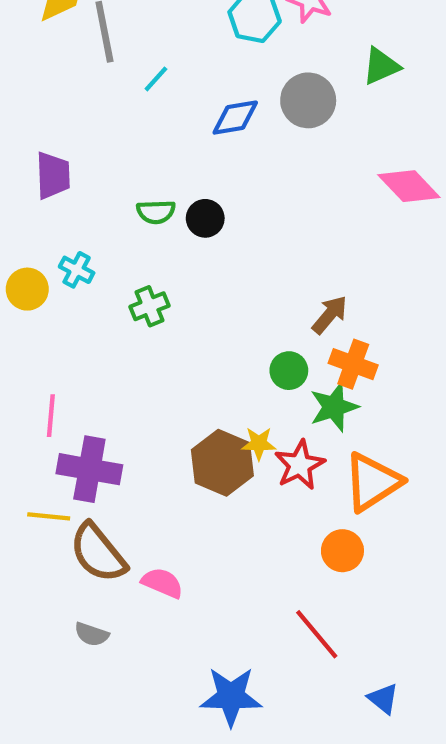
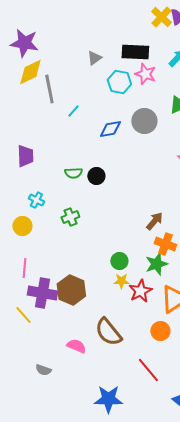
yellow circle: (27, 289) -> (22, 226), moved
green circle: (289, 371) -> (119, 261), moved
brown hexagon: (222, 463) -> (71, 290), moved
yellow line: (49, 516) -> (23, 315), turned 42
brown semicircle: (98, 553) -> (108, 332), moved

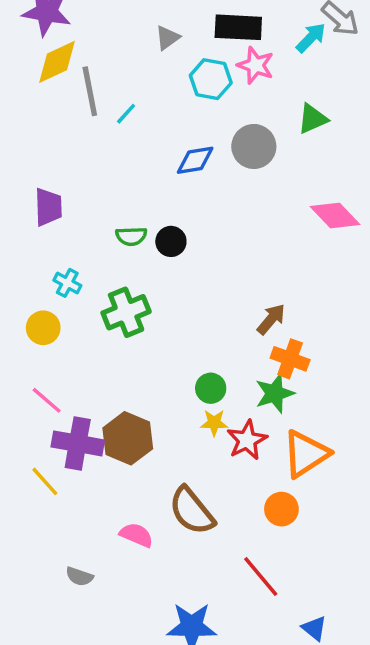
cyan line: (73, 111) -> (126, 114), moved
green cross: (70, 217) -> (126, 312), size x1.5
pink line: (24, 268) -> (47, 400), turned -54

